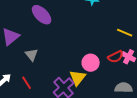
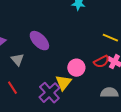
purple ellipse: (42, 15) -> (39, 41), moved

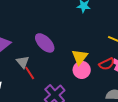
yellow triangle: (63, 83) -> (80, 57), moved
red line: (12, 88) -> (30, 73), moved

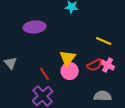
purple ellipse: (45, 43) -> (35, 27), moved, turned -50
red line: (30, 73) -> (45, 74), moved

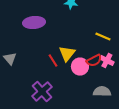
pink circle: (70, 71) -> (80, 66), moved
red line: (45, 74) -> (53, 60), moved

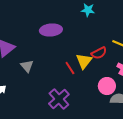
red semicircle: (94, 60) -> (99, 53), moved
pink circle: (80, 66) -> (107, 86), moved

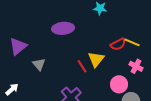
red semicircle: (99, 53) -> (118, 44), moved

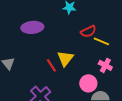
red semicircle: (118, 44) -> (88, 31), moved

